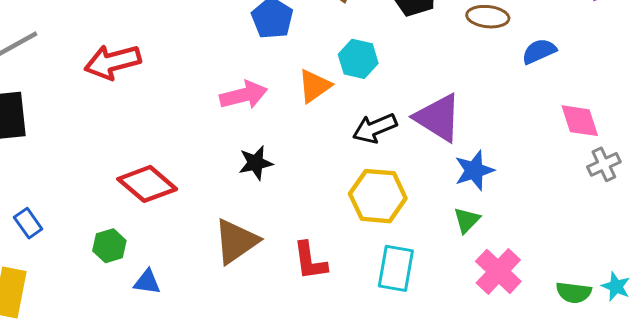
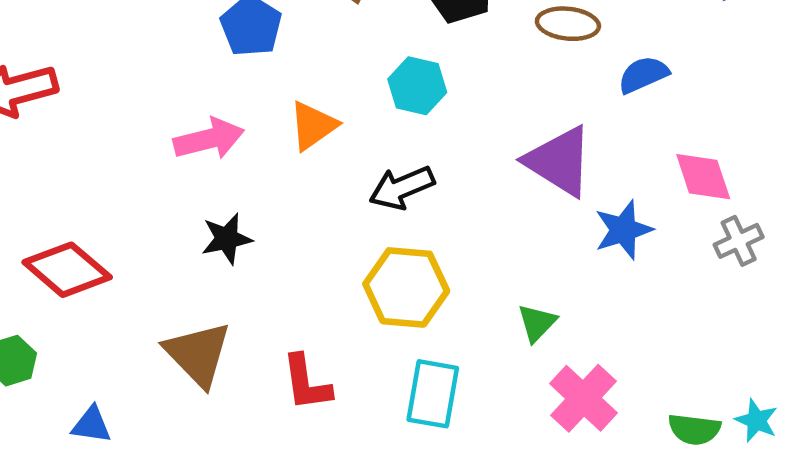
cyan hexagon: (358, 59) -> (417, 86), moved
purple triangle: (438, 118) -> (559, 161), moved
blue star: (474, 170) -> (623, 230), moved
brown triangle: (236, 241) -> (198, 354), turned -39
blue triangle: (147, 282) -> (91, 425), moved

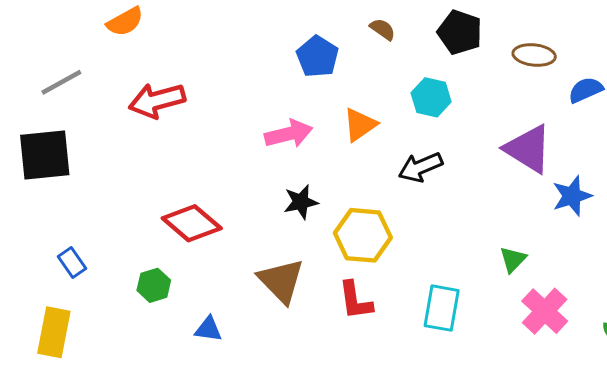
yellow hexagon: (406, 287) -> (363, 235), moved

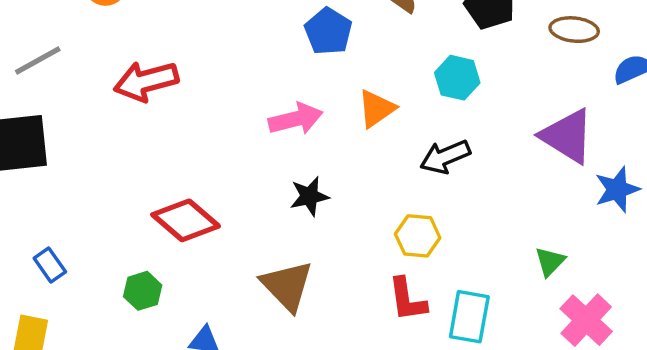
yellow hexagon: (363, 235) -> (418, 236), moved, size x0.7
red L-shape: (355, 300) -> (407, 299), moved

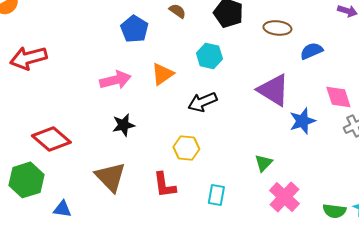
green hexagon: (143, 291) -> (26, 180), size x1.6
red L-shape: (407, 299) -> (164, 185), moved
cyan rectangle: (469, 317) -> (216, 195), size x0.7

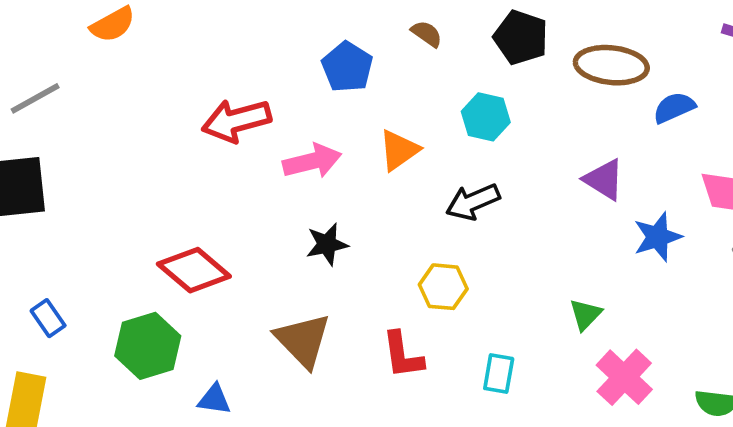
brown ellipse: (277, 28) -> (611, 65), size x1.4
red arrow: (28, 58) -> (236, 121), moved
purple triangle: (273, 90) -> (604, 180), size x0.7

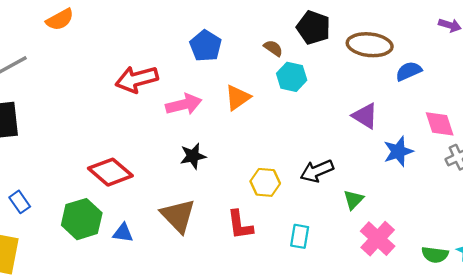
brown semicircle: (427, 34) -> (273, 48), moved
black arrow: (473, 202) -> (317, 171), moved
blue triangle: (214, 399) -> (123, 233), moved

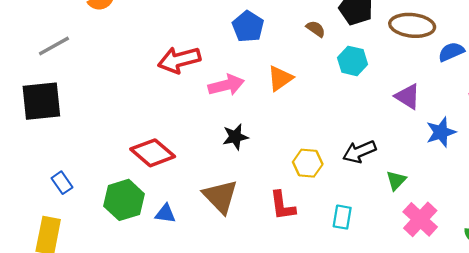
cyan hexagon: (292, 77) -> (352, 61), moved

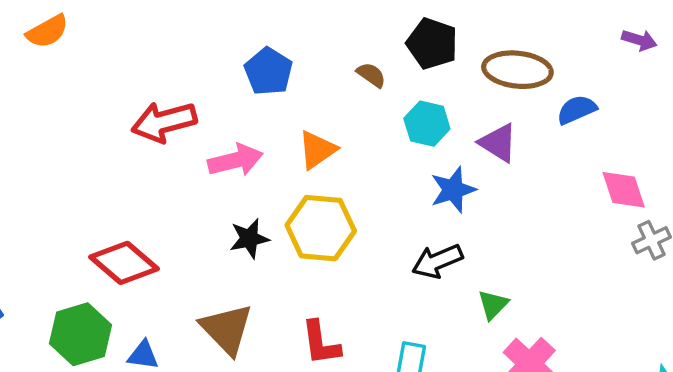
purple triangle: (408, 97) -> (498, 143), moved
blue star: (441, 132) -> (453, 190), moved
yellow hexagon: (308, 163) -> (321, 228), moved, size x1.5

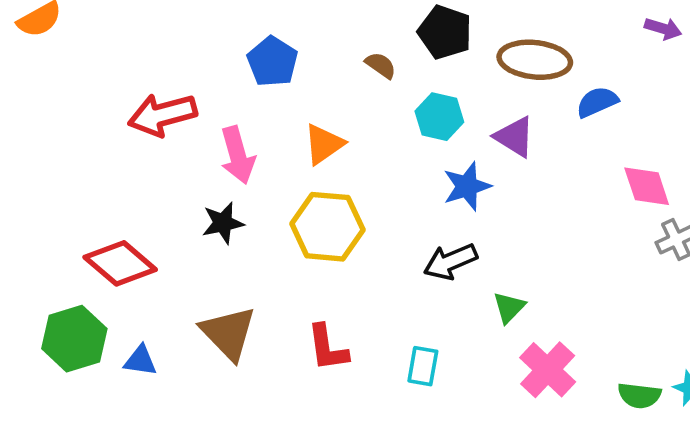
pink arrow: (235, 160) -> (238, 155), turned 88
black star: (249, 239) -> (223, 223), moved

